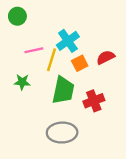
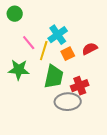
pink line: (34, 50) -> (29, 43), turned 63
green star: (22, 82) -> (19, 70), size x1.5
gray ellipse: (62, 133) -> (68, 102), moved

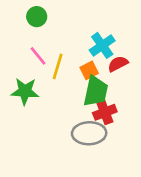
green circle: (15, 14) -> (37, 17), moved
cyan cross: (58, 35) -> (102, 45), moved
green trapezoid: (54, 77) -> (96, 91), moved

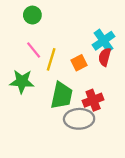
cyan cross: (102, 45) -> (104, 41), moved
red semicircle: (118, 64) -> (105, 57), turned -48
green trapezoid: (96, 91) -> (62, 95), moved

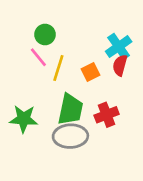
green circle: (32, 15) -> (45, 35), moved
green star: (22, 81) -> (24, 119), moved
gray ellipse: (79, 119) -> (70, 136), moved

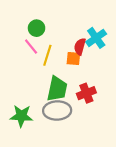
red semicircle: (120, 65) -> (80, 47), moved
orange square: (90, 72) -> (73, 58), turned 32
green star: (24, 119) -> (21, 116), moved

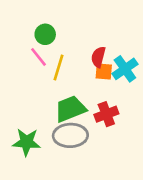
cyan cross: (96, 38) -> (125, 69), moved
orange square: (73, 58) -> (104, 72), moved
green trapezoid: (57, 89) -> (70, 109), turned -124

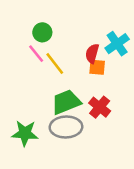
yellow line: (58, 68) -> (55, 64), turned -55
cyan cross: (125, 69) -> (117, 44), moved
red cross: (106, 114) -> (100, 107), turned -30

